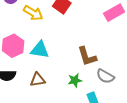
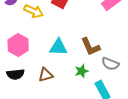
cyan triangle: (40, 50) -> (58, 47), moved

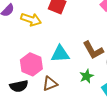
pink hexagon: (18, 45) -> (31, 64), moved

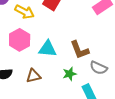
pink hexagon: (31, 64) -> (20, 40), moved

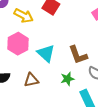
cyan triangle: (48, 49) -> (46, 53), turned 36

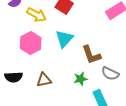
cyan triangle: (46, 53) -> (64, 39), moved, turned 30

